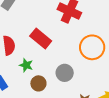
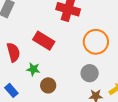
gray circle: (65, 73) -> (90, 73), moved

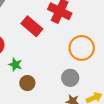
red rectangle: (44, 41) -> (32, 26), moved

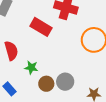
gray circle: (70, 78) -> (65, 82), moved

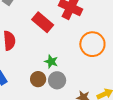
green star: (31, 68) -> (51, 62), moved

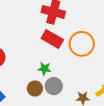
red rectangle: (43, 22) -> (52, 39), moved

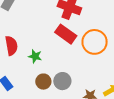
green star: (44, 69) -> (35, 56), moved

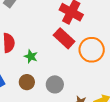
brown circle: (43, 82) -> (27, 82), moved

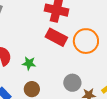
gray circle: (55, 84) -> (72, 83), moved

